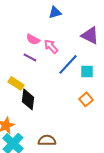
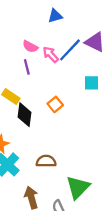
purple line: (30, 57) -> (27, 67), turned 48
blue line: (68, 64) -> (70, 50), moved
orange square: (86, 99) -> (55, 104), moved

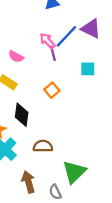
pink semicircle: (30, 47) -> (16, 57), moved
purple line: (27, 67) -> (53, 53), moved
black diamond: (25, 115) -> (22, 115), moved

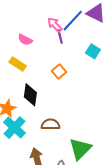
cyan square: (88, 69) -> (93, 51), turned 32

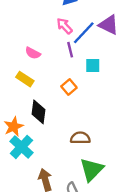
pink arrow: (55, 25) -> (64, 26), moved
cyan square: (93, 51) -> (93, 66), moved, turned -32
brown semicircle: (51, 124) -> (80, 138), moved

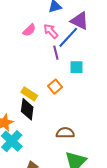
purple triangle: (109, 25) -> (80, 21), moved
pink semicircle: (33, 53) -> (29, 30), moved, turned -72
yellow rectangle: (25, 79) -> (29, 94), moved

